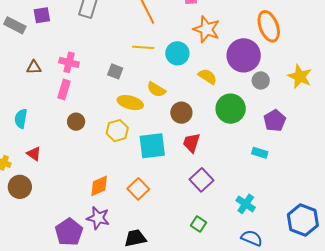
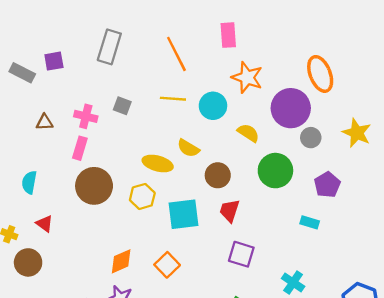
gray square: (115, 71) -> (122, 106), moved
brown circle: (76, 122) -> (94, 186), size x1.8
purple square: (201, 180) -> (241, 254), turned -30

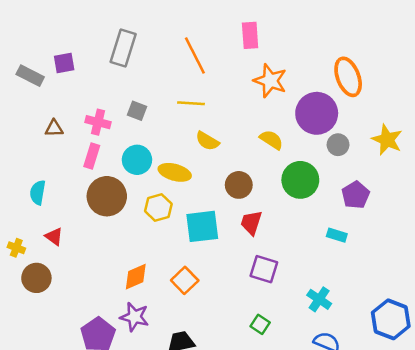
cyan circle: (213, 106) -> (137, 160), moved
yellow semicircle: (188, 148) -> (207, 141), moved

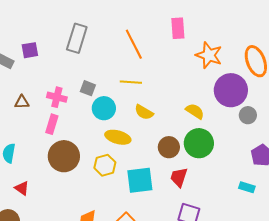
orange star: (270, 81) -> (209, 55), moved
cyan circle: (137, 160) -> (104, 108), moved
green circle: (300, 180) -> (199, 143), moved

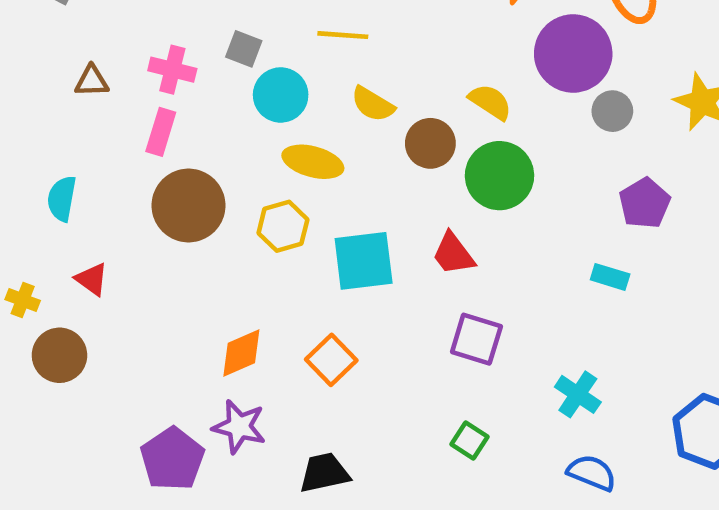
brown circle: (169, 147) -> (430, 143), moved
red trapezoid: (179, 177) -> (453, 254), turned -55

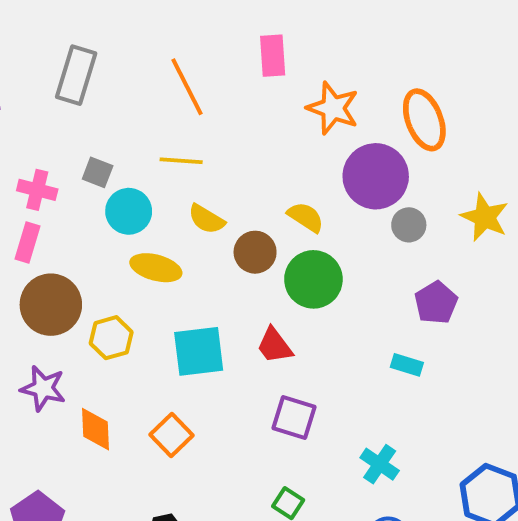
yellow hexagon: (283, 226) -> (111, 338), moved
orange diamond: (241, 353) -> (96, 429), turned -69
purple star: (239, 427) -> (43, 388), moved

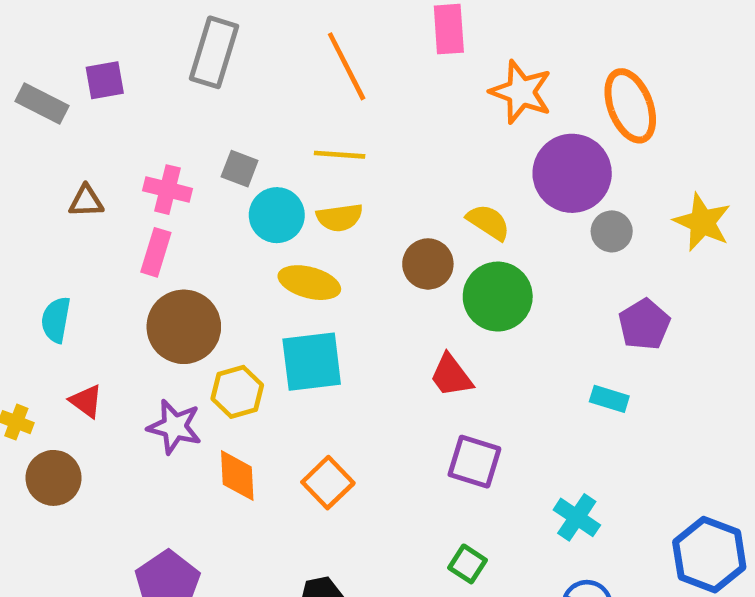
yellow semicircle: (206, 219) -> (340, 217), moved, turned -39
yellow hexagon: (111, 338) -> (237, 392), moved
cyan square: (199, 351) -> (312, 362), moved

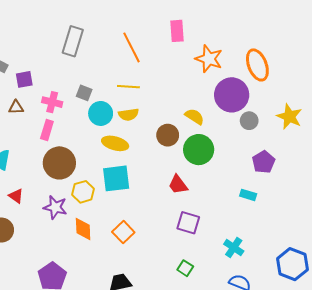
purple square: (105, 80) -> (24, 79), moved

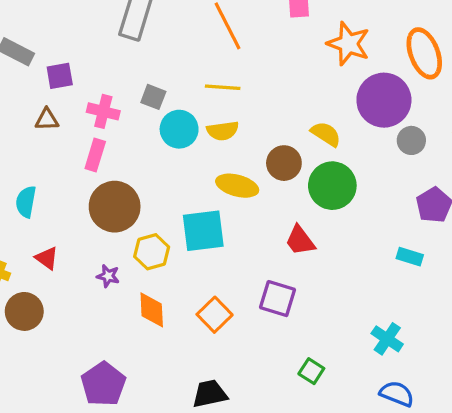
yellow ellipse: (115, 143) -> (237, 186), moved
purple star: (55, 207) -> (108, 276), size x0.6
purple square: (188, 223) -> (277, 299), moved

